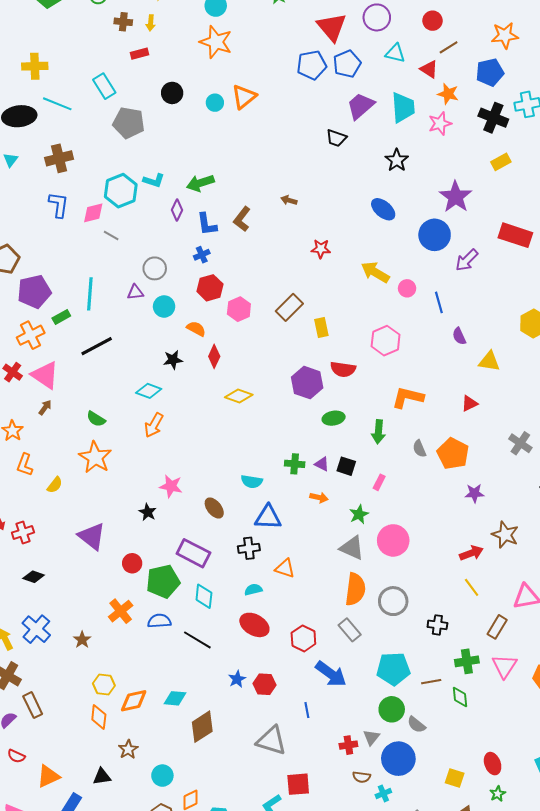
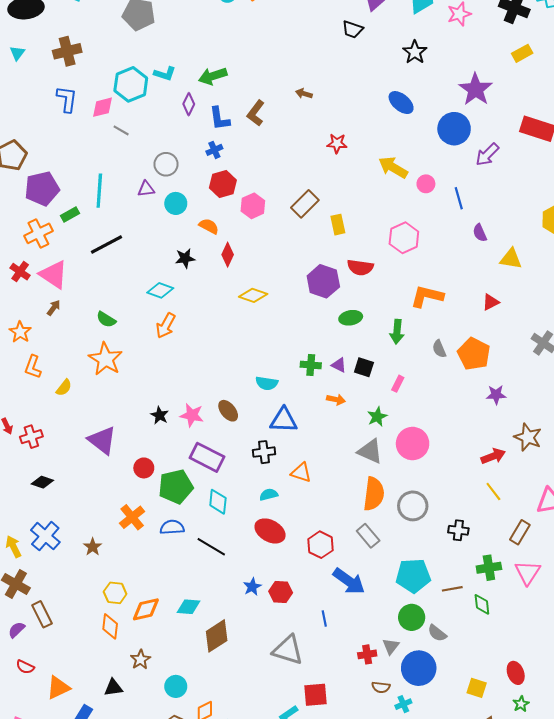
pink star: (171, 486) -> (192, 415), moved

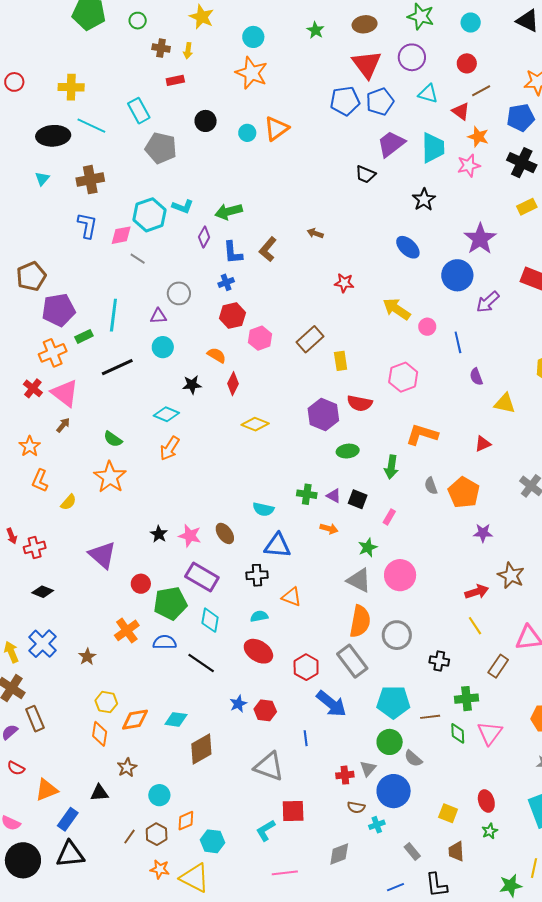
cyan circle: (176, 203) -> (163, 347), moved
gray rectangle: (368, 536) -> (352, 661), size x1.4
pink triangle: (528, 573) -> (490, 733), moved

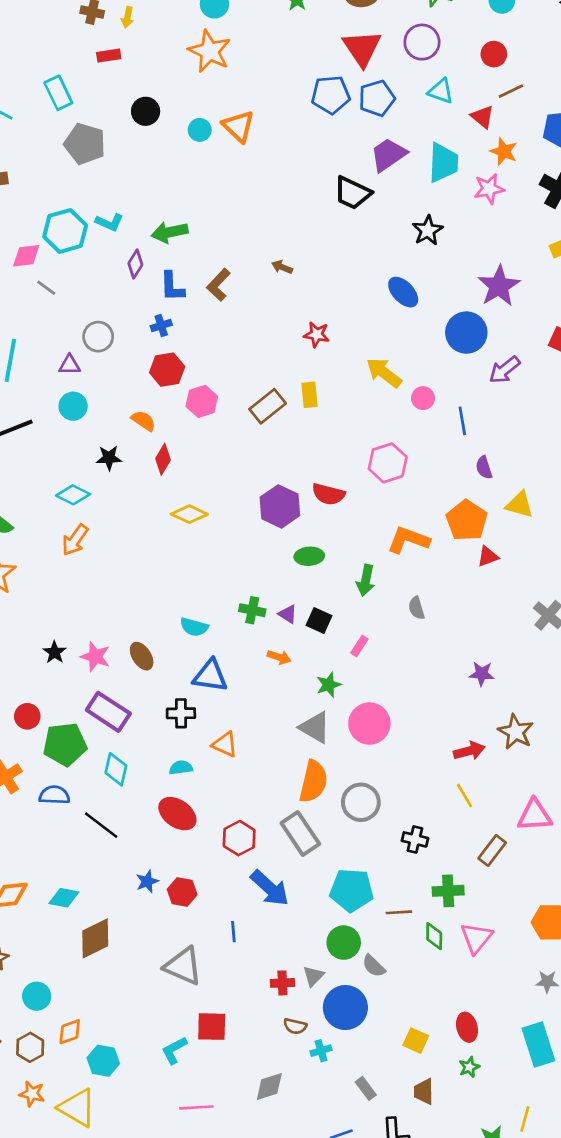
orange triangle: (276, 128) -> (238, 126), turned -44
black trapezoid: (365, 174) -> (352, 193), size x1.4
yellow rectangle: (341, 361) -> (309, 395), moved
orange pentagon: (464, 492) -> (467, 520), moved

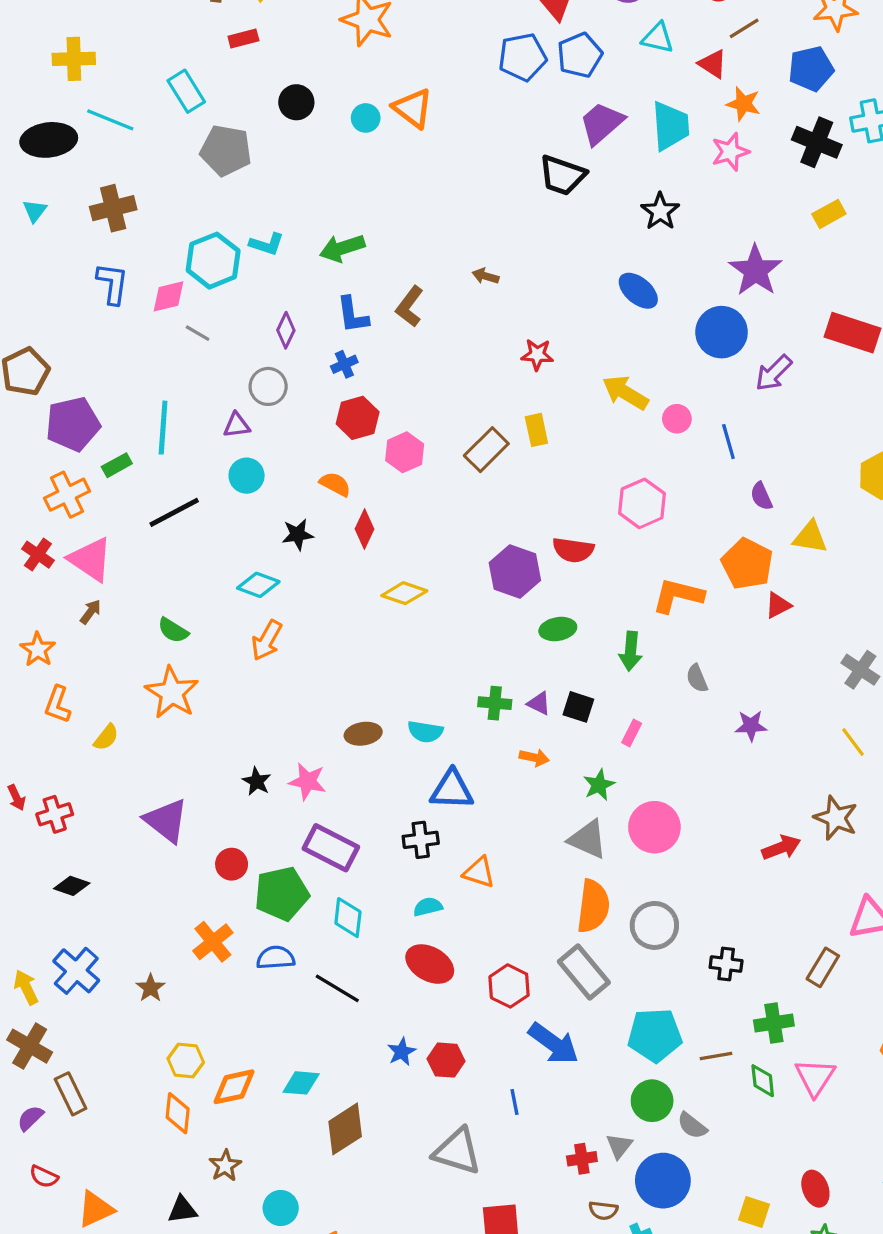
purple diamond: (135, 264) -> (286, 330), moved
brown ellipse: (142, 656) -> (363, 734), moved, turned -60
purple star: (482, 674) -> (751, 726), moved
yellow line: (465, 796) -> (853, 742), moved

